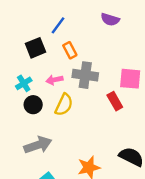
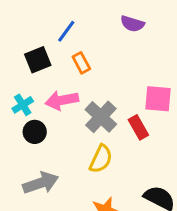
gray cross: (85, 75) -> (101, 117), moved, turned 35
pink arrow: (54, 80) -> (62, 100), size x1.5
yellow semicircle: (64, 105) -> (101, 159), moved

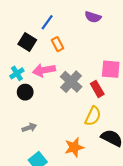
black square: (38, 60) -> (27, 42), turned -36
yellow semicircle: (101, 159) -> (93, 116), moved
gray arrow: (41, 183) -> (29, 128), size x0.6

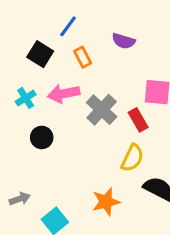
purple semicircle: (93, 17) -> (124, 41), moved
black circle: (25, 92) -> (42, 137), moved
gray arrow: (29, 128) -> (20, 199), moved

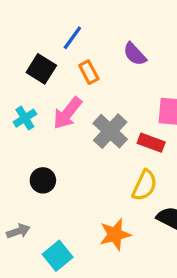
purple semicircle: (124, 41) -> (135, 54), turned 30
pink arrow: (64, 94) -> (68, 113), turned -40
red rectangle: (138, 120) -> (151, 143), turned -40
black circle: (42, 137) -> (43, 180), moved

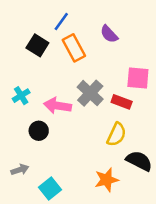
orange rectangle: (89, 72) -> (74, 48), size x1.5
pink arrow: (68, 113) -> (58, 106), moved, turned 60
cyan cross: (25, 118) -> (21, 96), moved
orange star: (115, 234) -> (107, 180), moved

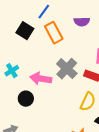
purple semicircle: (109, 34) -> (82, 22), turned -49

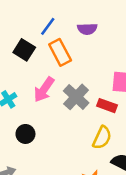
purple semicircle: (82, 22) -> (87, 29), moved
pink arrow: (41, 79) -> (44, 89), moved, turned -65

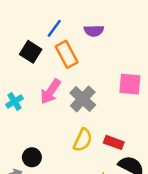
red rectangle: (107, 106) -> (114, 142), moved
black circle: (25, 134) -> (32, 157), moved
yellow semicircle: (102, 138) -> (83, 140), moved

